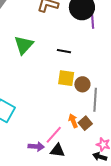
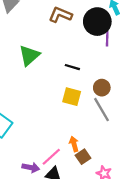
brown circle: (82, 84) -> (102, 88), moved
gray line: (95, 100) -> (101, 110), moved, turned -40
brown square: (85, 123) -> (83, 157), moved

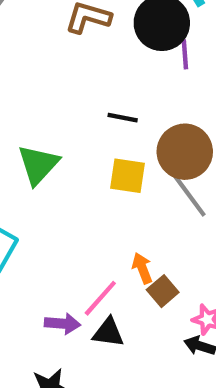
green triangle: (29, 56) -> (38, 165), moved
brown circle: (102, 88) -> (185, 152), size x1.6

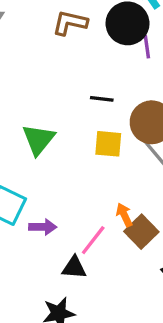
brown square: (163, 291) -> (141, 232), size x1.4
purple arrow: (62, 324) -> (43, 227), moved
black triangle: (108, 332) -> (74, 268), moved

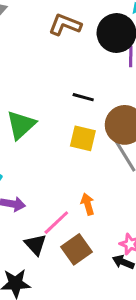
brown square: (141, 232) -> (77, 249), moved
black triangle: (74, 268) -> (36, 245), turned 35

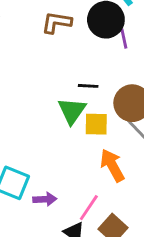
green triangle: (21, 125) -> (72, 111), moved
orange arrow: (88, 204) -> (112, 165), moved, size x1.6

